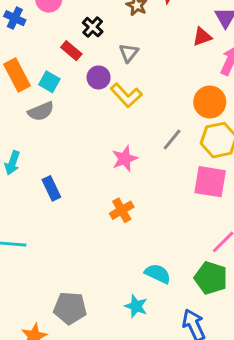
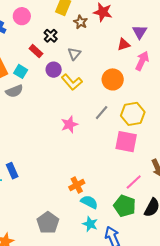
orange circle: (210, 102) -> (113, 79), moved
blue rectangle: (51, 188) -> (12, 171), moved
orange cross: (122, 210) -> (77, 185), moved
cyan star: (136, 306) -> (90, 224), moved
gray pentagon: (70, 308) -> (48, 223), moved, turned 30

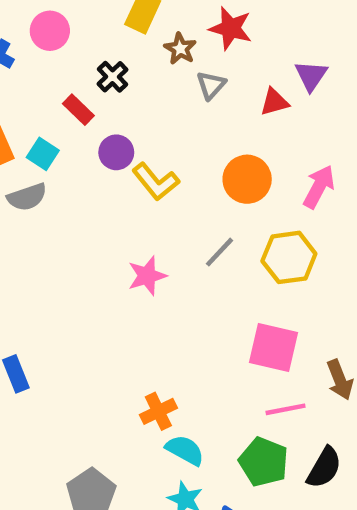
gray triangle: (74, 54) -> (211, 85), moved
pink arrow: (142, 61) -> (319, 187), moved
pink square: (126, 142) -> (273, 347), moved
pink line: (134, 182) -> (286, 409), turned 30

